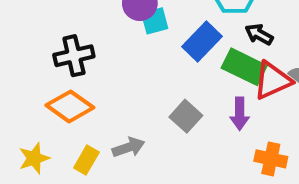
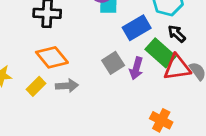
orange diamond: (70, 106) -> (52, 57), moved
purple arrow: (240, 114) -> (136, 68), moved
gray square: (186, 116) -> (113, 63), moved

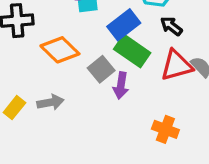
green rectangle: (160, 53) -> (132, 51), moved
orange diamond: (52, 57) -> (60, 50), moved
purple arrow: (136, 68) -> (121, 85), moved

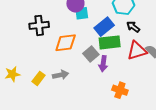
orange diamond: (60, 50) -> (66, 43), turned -50
green rectangle: (132, 51) -> (110, 42), turned -40
orange cross: (165, 129) -> (120, 90), moved

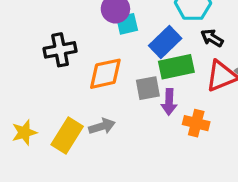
gray square: (91, 54) -> (148, 88), turned 35
yellow rectangle: (39, 78) -> (67, 135), size x1.5
orange cross: (120, 90) -> (196, 123), moved

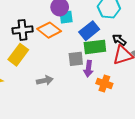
black arrow: (212, 38) -> (119, 40), moved
orange diamond: (105, 74) -> (49, 30), moved, turned 45
yellow rectangle: (67, 135) -> (18, 55), moved

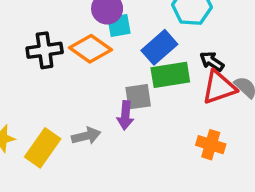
yellow rectangle: (18, 55) -> (43, 148), moved
purple arrow: (88, 69) -> (125, 115), moved
orange cross: (104, 83) -> (211, 145), moved

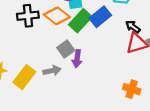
green rectangle: (170, 75) -> (80, 21), moved, turned -40
gray square: (138, 97) -> (66, 49), moved, turned -30
orange cross: (211, 145) -> (132, 89), moved

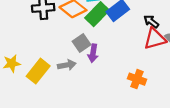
orange cross: (132, 89) -> (137, 79), moved

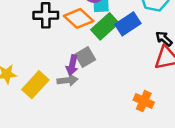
purple arrow: (93, 53) -> (72, 65), moved

